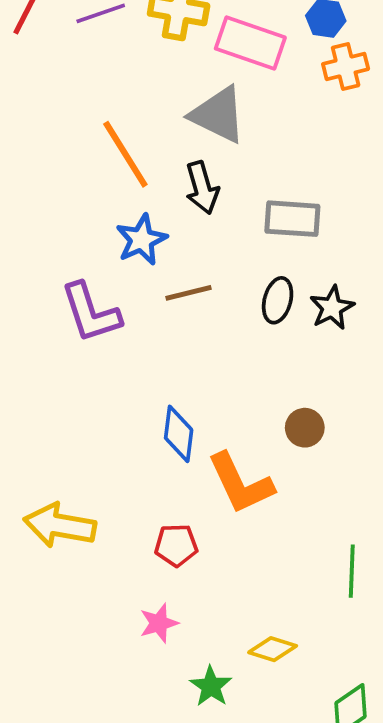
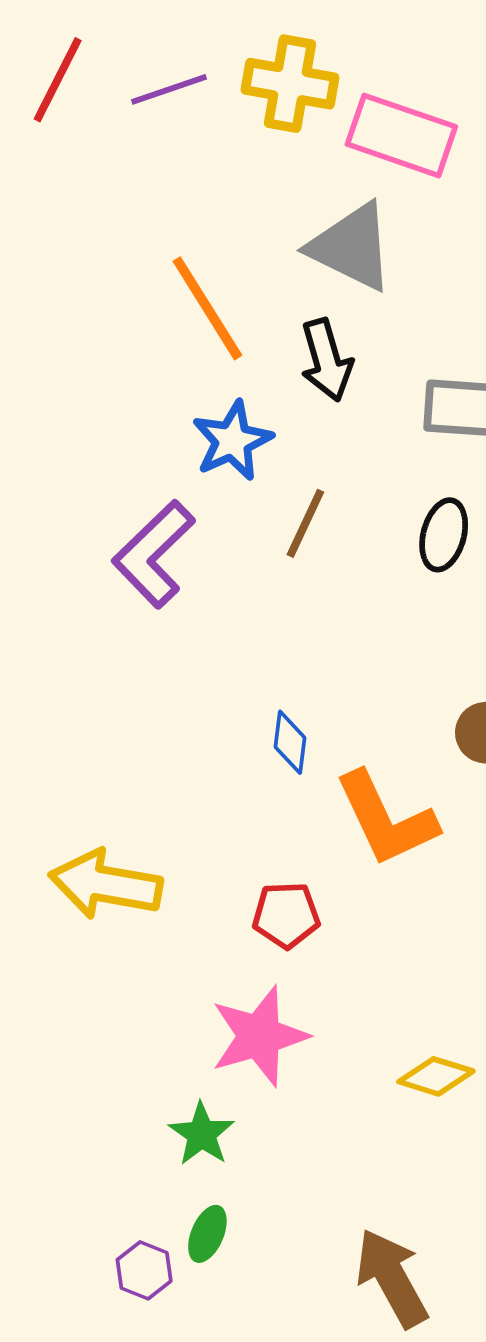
brown line: (188, 293) -> (305, 523), turned -51
purple L-shape: (91, 313) -> (154, 554), turned 64
blue diamond: (179, 434) -> (290, 742), size x0.7
pink star: (159, 623) -> (259, 1036), size x1.6
green star: (211, 686) -> (202, 1134), moved

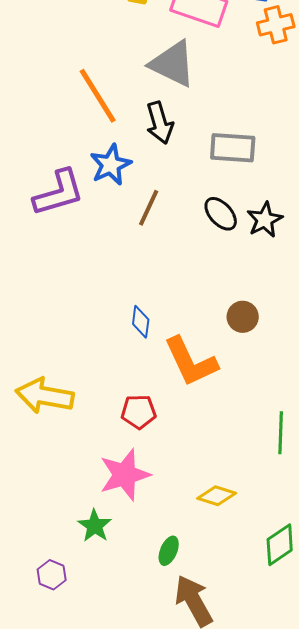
black ellipse: (444, 535) -> (221, 214), turned -57
purple L-shape: (154, 554) -> (59, 193), moved, turned -152
green ellipse: (207, 1234) -> (169, 551), moved
purple hexagon: (144, 1270) -> (52, 575), moved

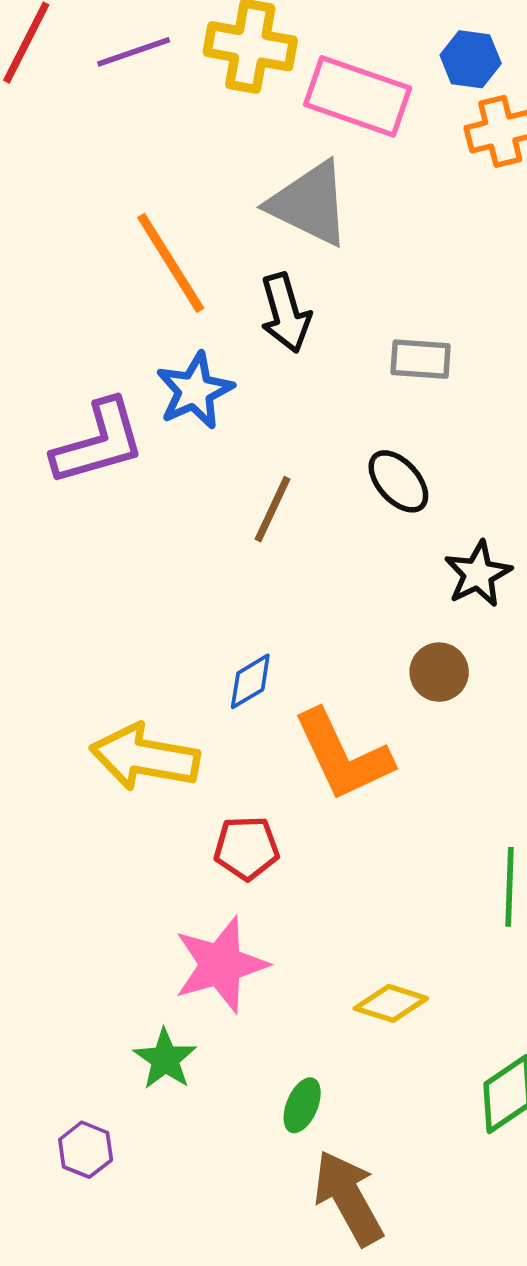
gray rectangle: (233, 148) -> (421, 359), size x0.7
brown line: (149, 208) -> (272, 509), moved
black star: (265, 220) -> (478, 574), moved
blue diamond: (141, 322) -> (250, 681), turned 52
yellow arrow: (45, 396) -> (145, 757), moved

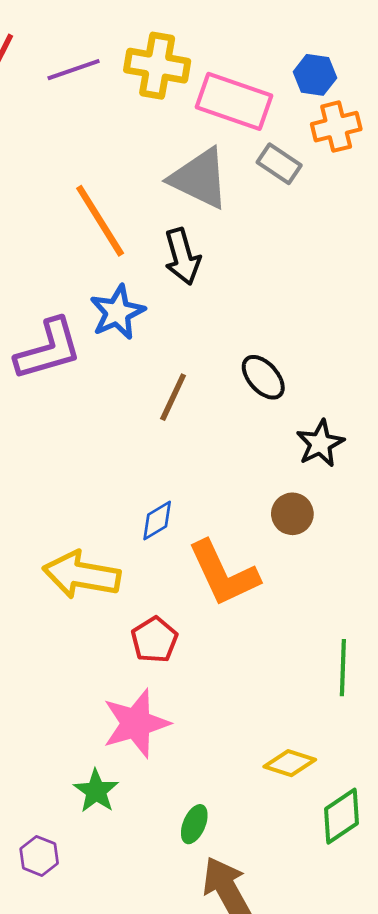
gray rectangle: (421, 359) -> (279, 164), moved, turned 30
red pentagon: (247, 848) -> (154, 640), turned -30
yellow diamond: (391, 1003) -> (290, 763), moved

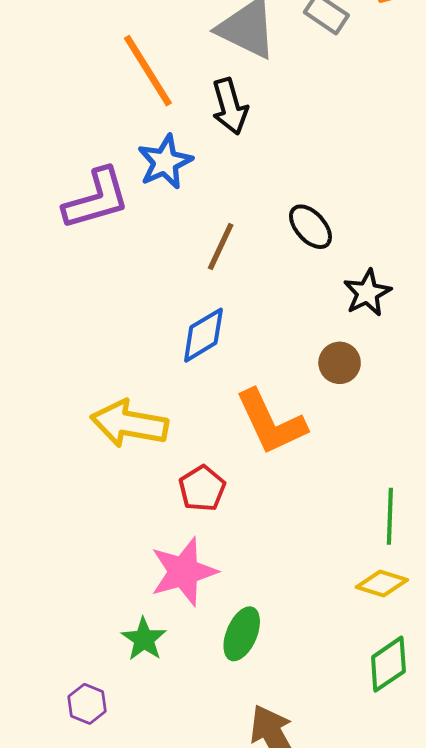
blue diamond: (157, 520) -> (203, 335), moved, size x1.4
yellow diamond: (290, 763) -> (382, 584), moved
green ellipse: (194, 824) -> (242, 634), moved, size x1.4

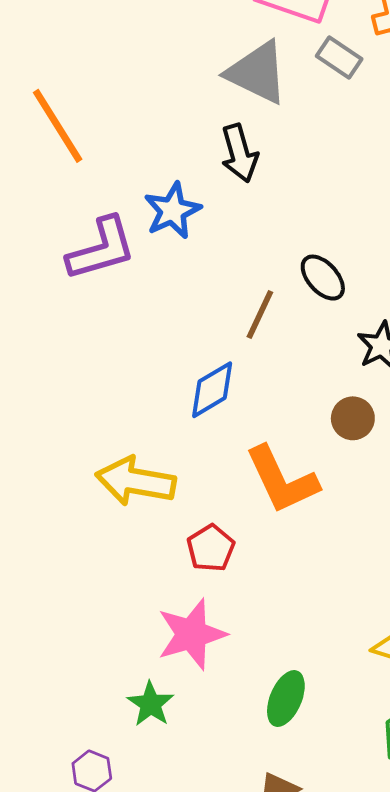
orange line: (148, 71) -> (58, 126), moved
brown line: (221, 247) -> (260, 314), moved
green ellipse: (242, 634) -> (286, 699), moved

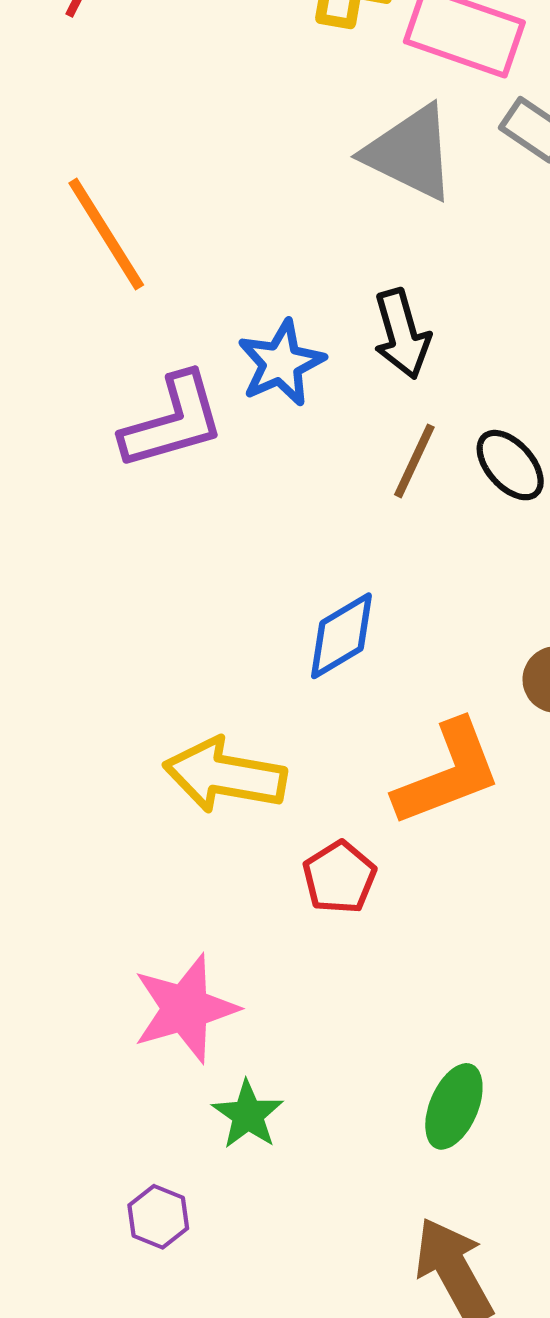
black arrow: (239, 153) -> (402, 334), moved
brown line: (260, 314) -> (414, 461), moved
orange L-shape: (282, 480) -> (448, 773), turned -86
pink star: (192, 634) -> (185, 1009), moved

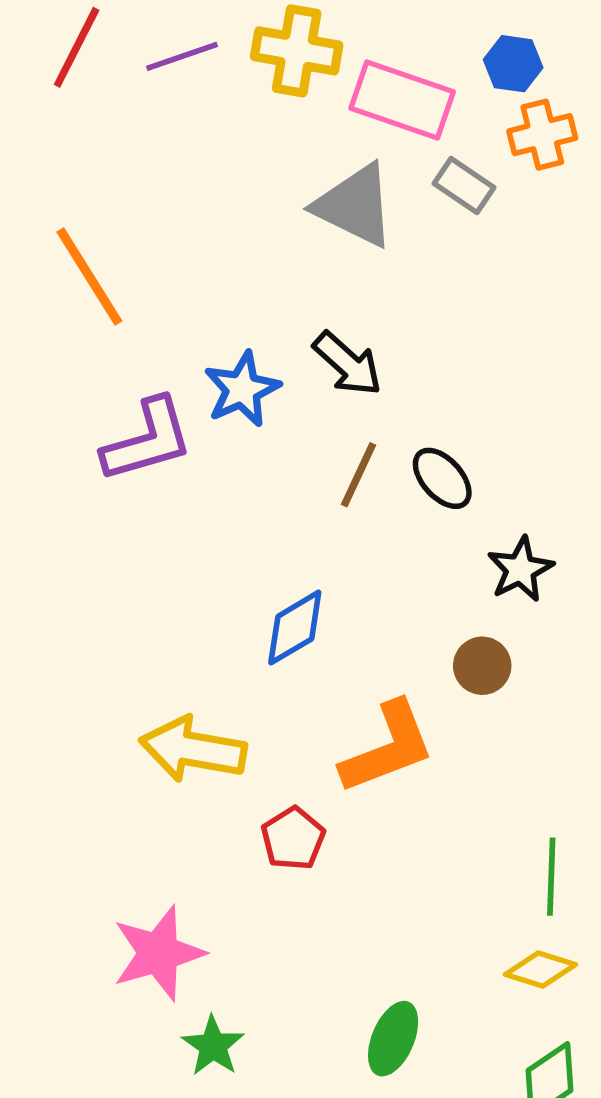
black arrow: (402, 334) -> (348, 364), turned -32

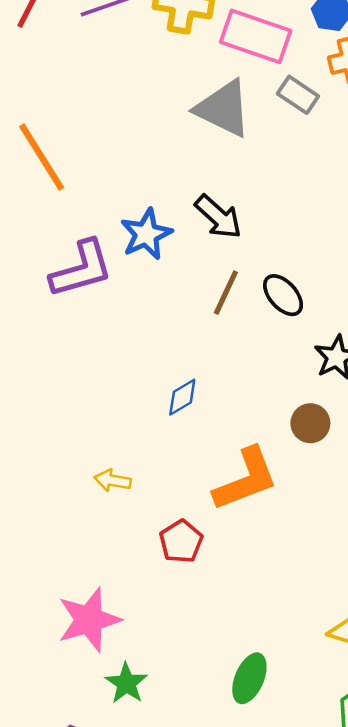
blue diamond: (295, 628) -> (182, 397), size x0.7
yellow arrow: (193, 749) -> (113, 480), size x0.5

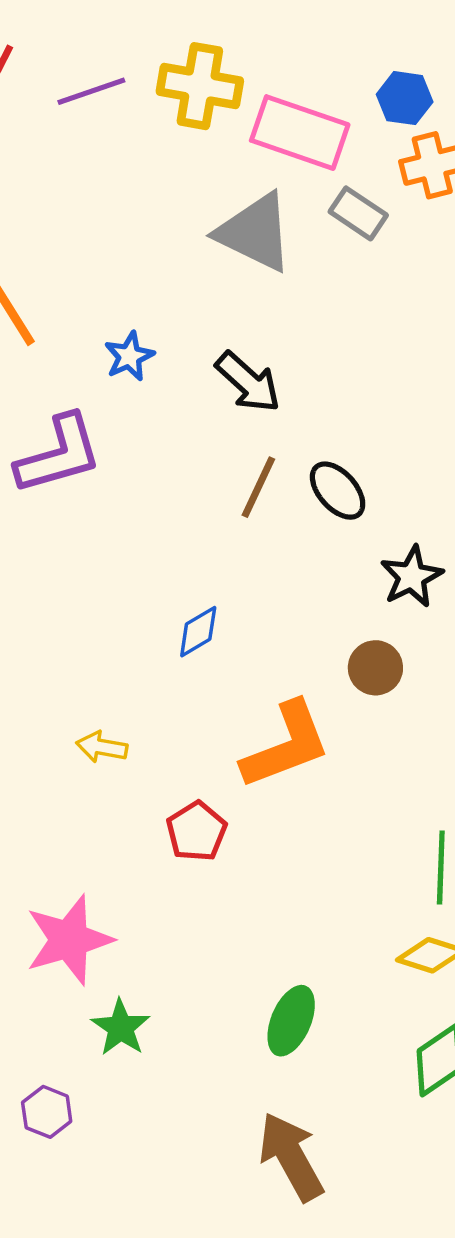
blue star: (146, 234) -> (129, 356), moved, size x0.7

